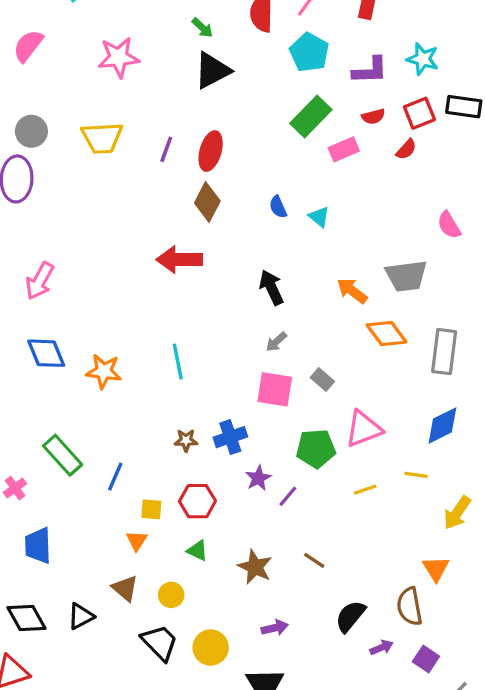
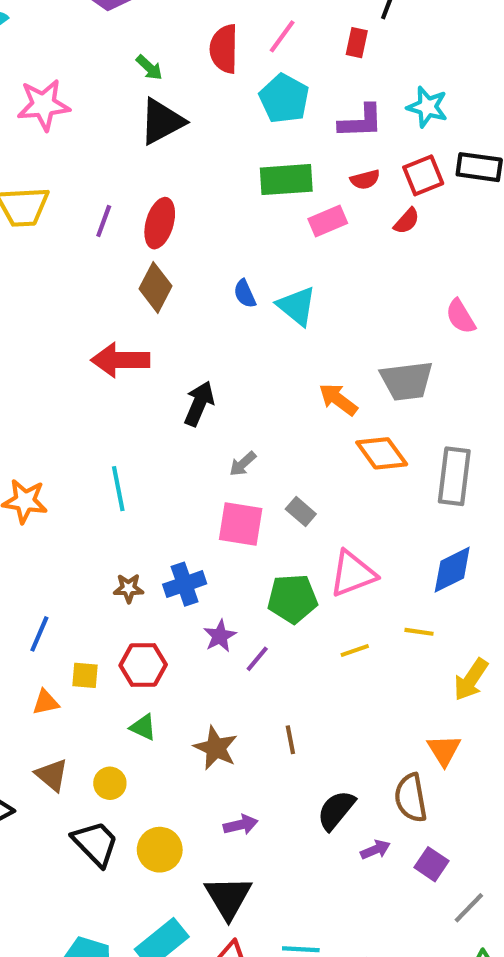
green rectangle: (311, 116) -> (286, 180), turned 42
cyan triangle: (319, 217) -> (297, 306), size x1.5
black arrow: (271, 287) -> (199, 404), moved, turned 48
orange triangle: (137, 541) -> (46, 702), moved, turned 45
brown line: (314, 560) -> (290, 740), turned 45

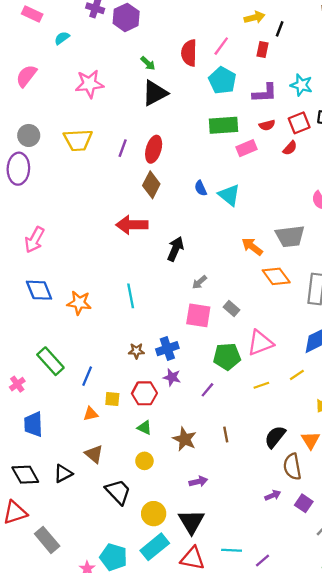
yellow line: (419, 632) -> (297, 375), turned -42
purple star: (220, 636) -> (172, 377), moved, turned -30
yellow circle: (110, 783) -> (144, 461), moved
black semicircle: (336, 810) -> (275, 437), moved
yellow circle: (160, 850) -> (154, 514), moved

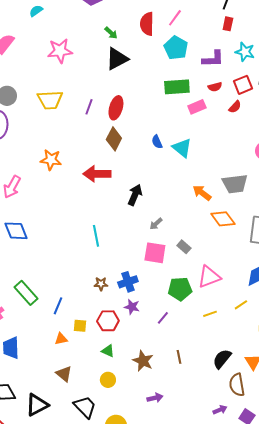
red rectangle: (262, 50) -> (228, 24), moved
orange star: (79, 303) -> (51, 160), moved
black triangle: (63, 473) -> (37, 405), moved, size x1.4

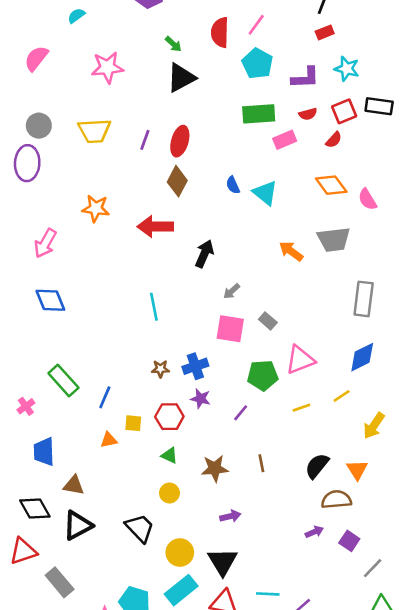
red rectangle: (228, 24) -> (325, 32), turned 56
orange diamond: (223, 219) -> (331, 185), moved
brown star: (143, 361) -> (215, 468), turned -30
brown triangle: (64, 374) -> (74, 485), moved, turned -30
brown semicircle: (237, 385) -> (336, 499), turned 95

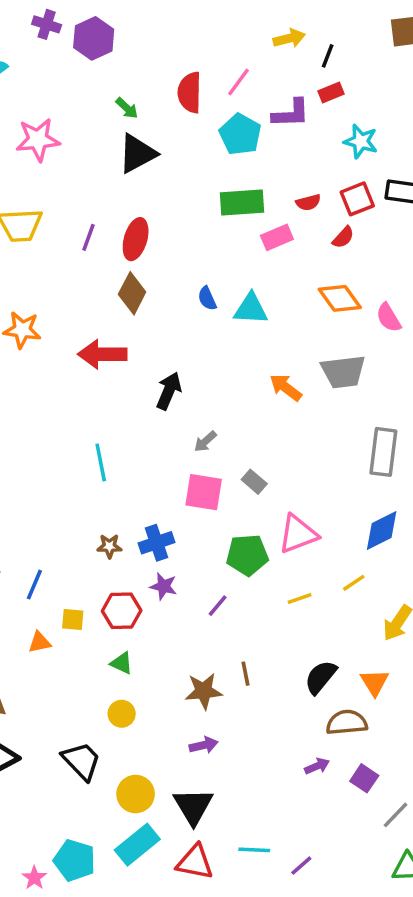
purple L-shape: (305, 78) -> (291, 113), moved
cyan triangle: (265, 193) -> (251, 309), turned -36
brown star: (215, 468) -> (204, 691), moved

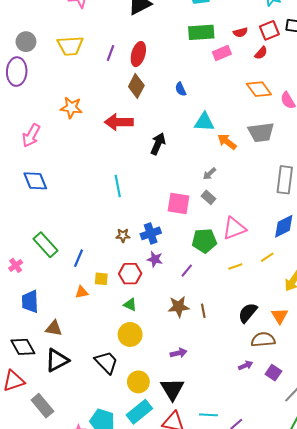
cyan triangle: (251, 309) -> (204, 122), moved
gray arrow: (205, 442) -> (209, 174), moved
brown star: (204, 691) -> (179, 307), moved
yellow circle: (122, 714) -> (130, 334), size x1.5

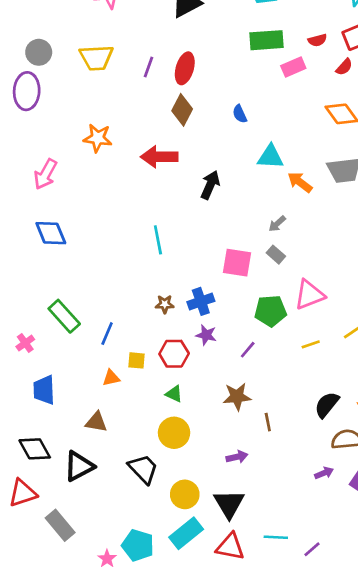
brown line: (203, 311) -> (268, 422), moved
brown triangle: (54, 328) -> (96, 422), moved

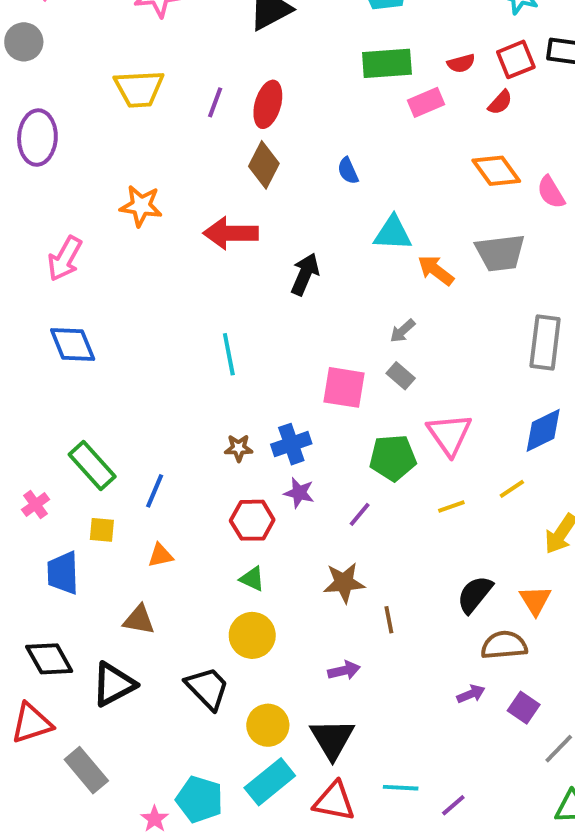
gray circle: (39, 52) -> (24, 42), moved
pink triangle: (309, 295) -> (449, 434), turned -44
yellow square: (137, 360) -> (102, 530), moved

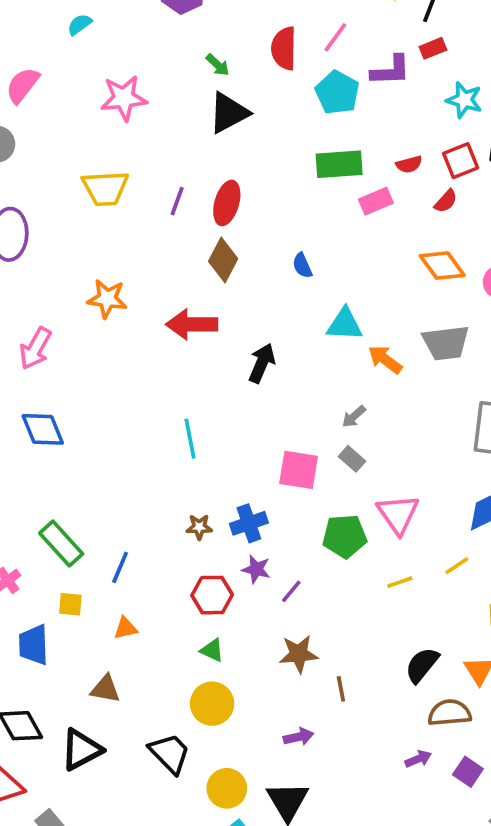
purple line: (360, 514) -> (291, 591), moved

